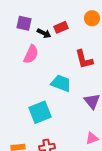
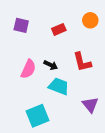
black arrow: (44, 33) -> (51, 65), moved
pink semicircle: (31, 54) -> (28, 69), moved

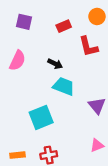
red L-shape: (82, 62) -> (88, 47), moved
pink semicircle: (28, 69) -> (18, 61), moved

